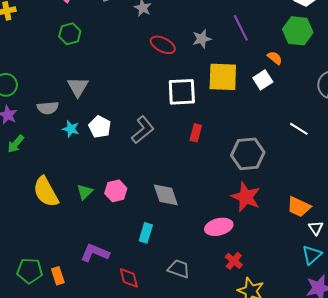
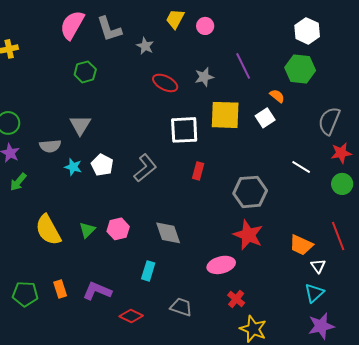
green hexagon: (70, 34) -> (85, 72), moved
green pentagon: (30, 271) -> (25, 294), moved
orange rectangle: (58, 276) -> (60, 289), moved
red diamond: (129, 278) -> (131, 316), turned -50

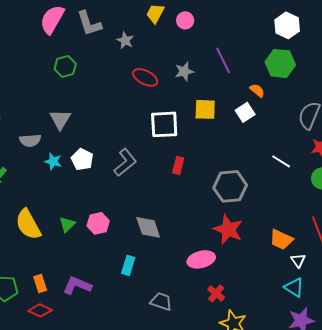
yellow square: (225, 115) -> (205, 109), size x0.7
cyan triangle: (314, 293) -> (294, 287), turned -45
red diamond: (131, 316) -> (40, 310), moved

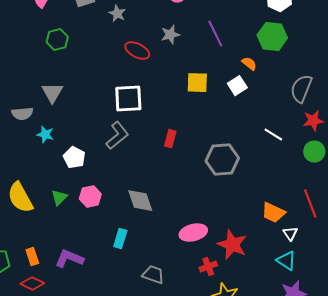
gray star: (184, 71) -> (170, 35), moved
white square: (164, 124) -> (128, 99), moved
white pentagon: (82, 159) -> (74, 158), moved
red star: (228, 229) -> (232, 245), moved
red cross: (216, 293) -> (208, 267), turned 30

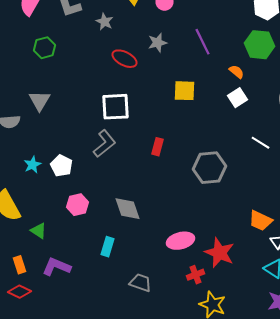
white square: (237, 86) -> (238, 98), moved
cyan star: (45, 135) -> (32, 165), moved, turned 30
green triangle: (59, 198) -> (38, 231), moved, turned -42

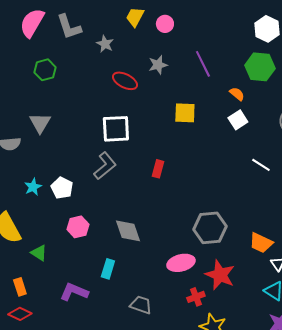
gray hexagon: (210, 168) -> (210, 228), moved
purple L-shape: (56, 267) -> (74, 292), moved

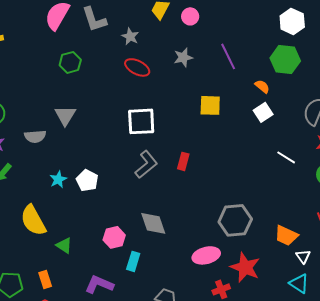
red ellipse: (125, 81) -> (137, 67), moved
gray L-shape: (105, 166) -> (146, 164), moved
pink hexagon: (78, 227) -> (114, 237), moved

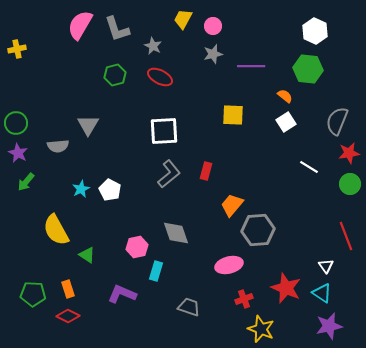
purple line: (228, 56) -> (251, 66), turned -64
gray star: (183, 57) -> (213, 54), moved
green hexagon: (70, 62) -> (115, 75), moved
orange trapezoid: (286, 235) -> (232, 205), moved, turned 105
red star: (245, 267) -> (286, 288), moved

